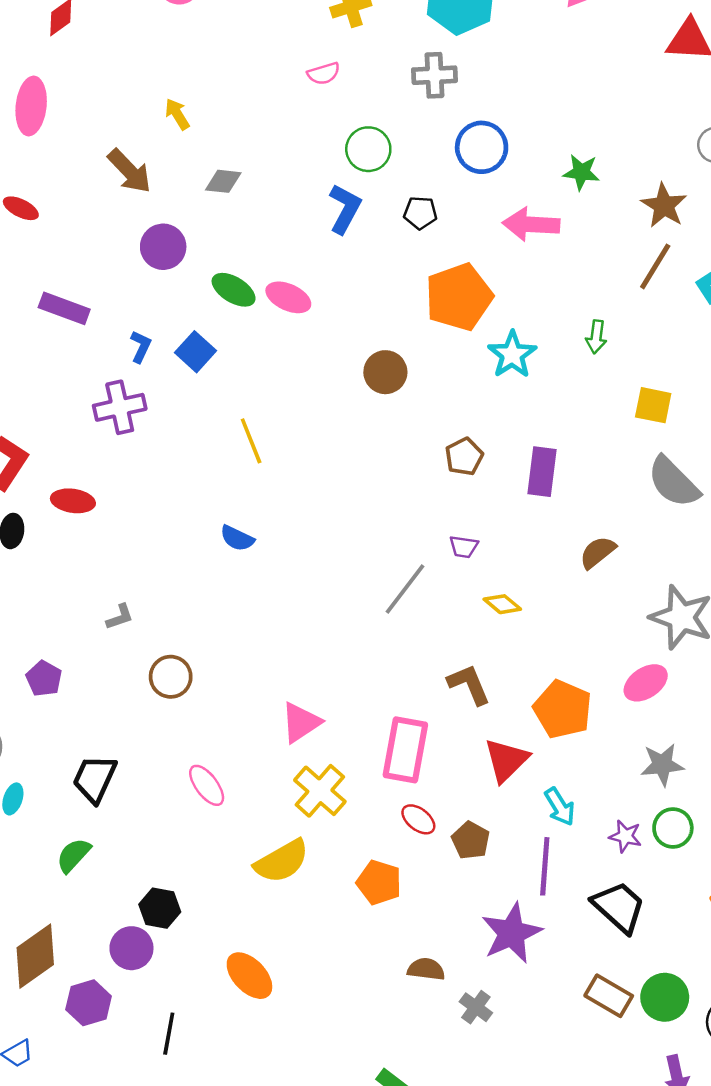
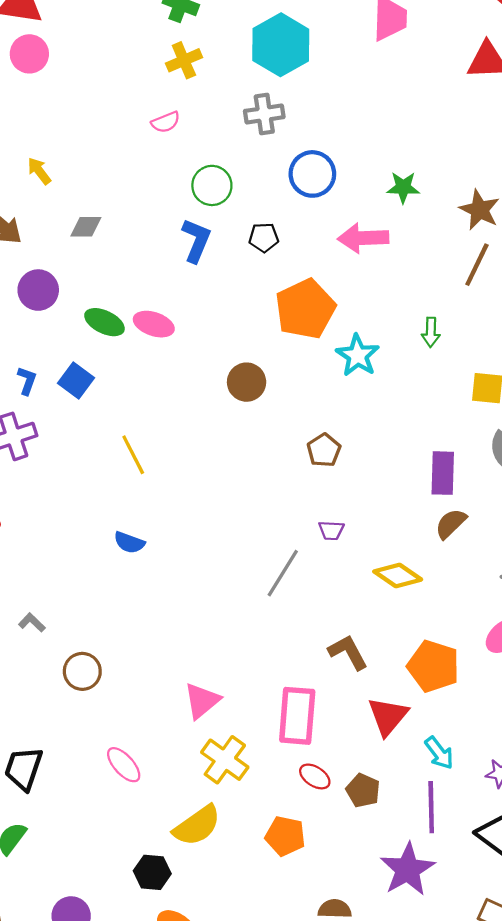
purple rectangle: (542, 472) -> (443, 473), moved
yellow diamond: (502, 604) -> (398, 576), moved, size x1.4
gray L-shape: (120, 617) -> (32, 623), turned -112
black hexagon: (160, 908) -> (152, 872), moved

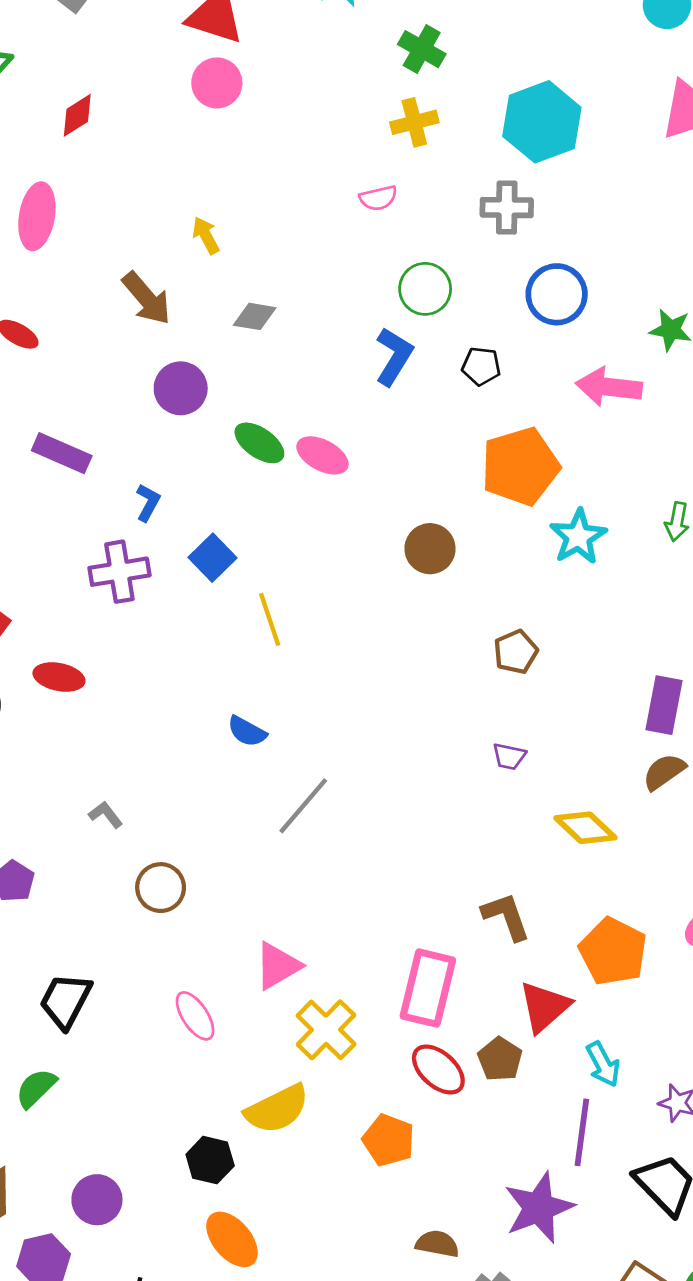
blue square: (76, 380) -> (213, 558), moved
gray line: (283, 573) -> (303, 806), moved
pink triangle: (202, 701) -> (278, 966), moved
red ellipse: (315, 776) -> (438, 1070), size x1.4
brown pentagon: (363, 791) -> (500, 1059), moved

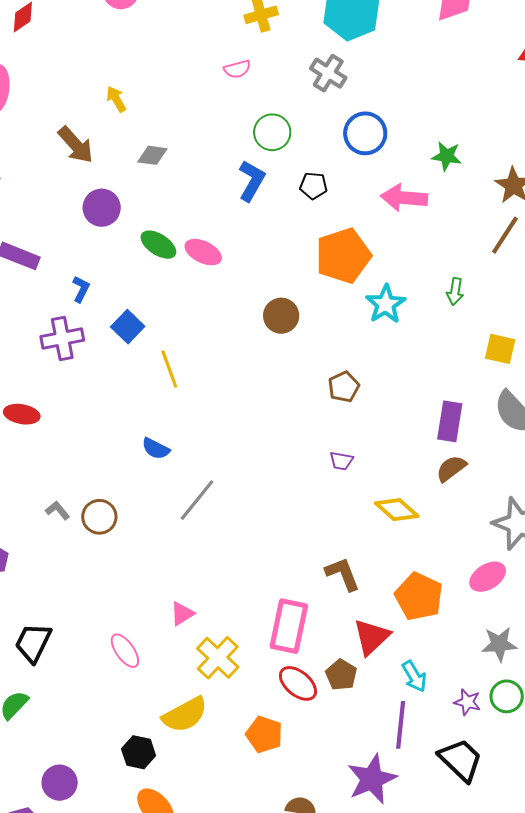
gray cross: (507, 208) -> (328, 73), turned 33
brown circle: (161, 888) -> (99, 517), moved
pink triangle: (278, 966) -> (182, 614), size x0.7

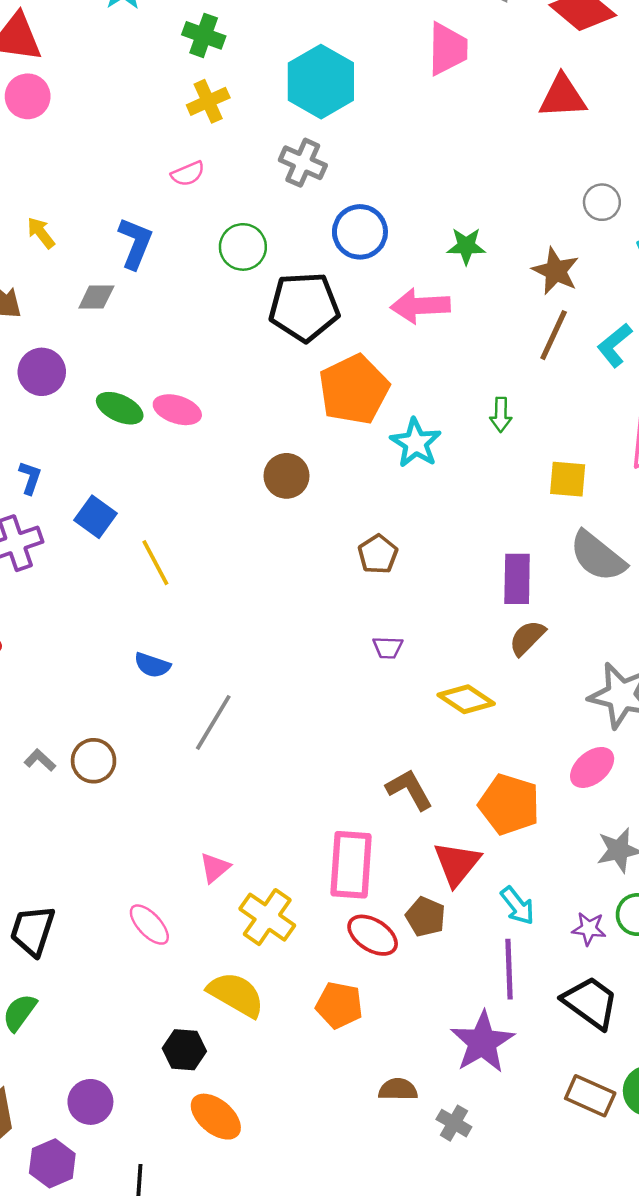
blue L-shape: (252, 181) -> (135, 243), moved
black pentagon: (313, 186) -> (304, 307), size x2.0
yellow semicircle: (185, 715) -> (236, 994), turned -114

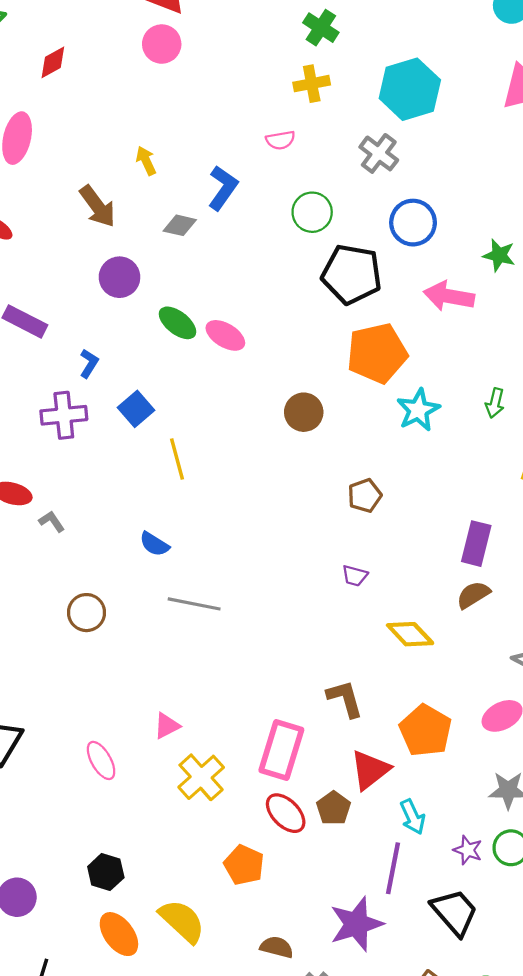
gray line: (213, 722) -> (194, 604), turned 57
gray L-shape: (40, 760) -> (52, 521), moved
yellow semicircle: (236, 994) -> (182, 921), moved

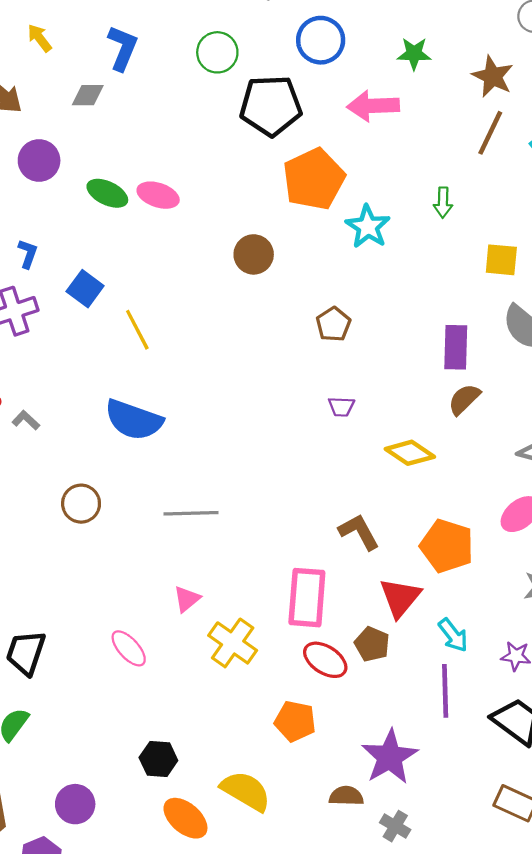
blue semicircle: (154, 544) -> (134, 420), size x1.8
gray line: (194, 604) -> (191, 513), moved
purple star: (356, 924) -> (390, 757), moved

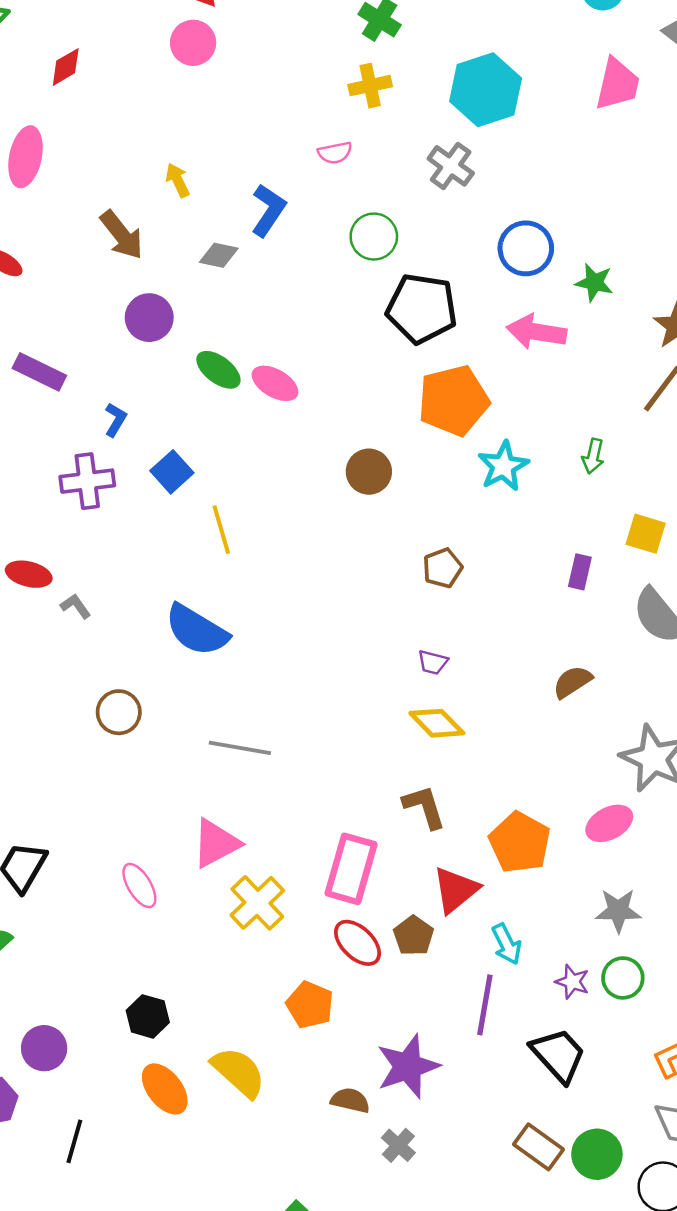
blue circle: (321, 40) -> (526, 248), moved
purple rectangle: (456, 347) -> (580, 572), moved, size x0.7
yellow diamond: (410, 453) -> (437, 723), moved
pink triangle: (187, 599) -> (216, 843), size x1.6

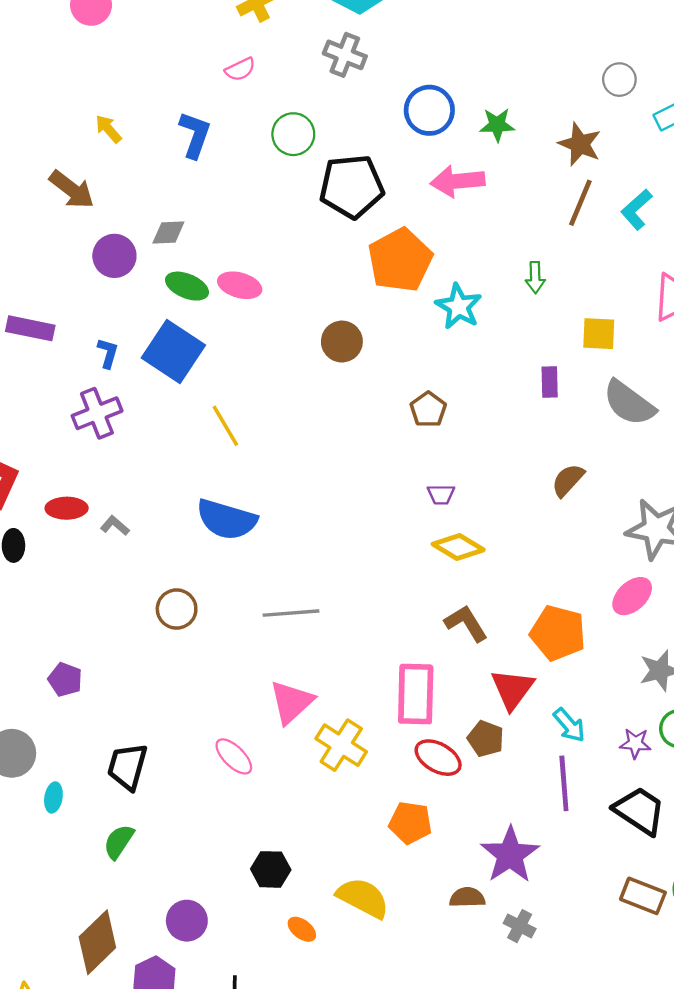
gray diamond: (219, 255) -> (168, 233), moved
blue square: (172, 472) -> (173, 351), moved, size x1.6
orange ellipse: (165, 1089) -> (302, 929), size x0.6

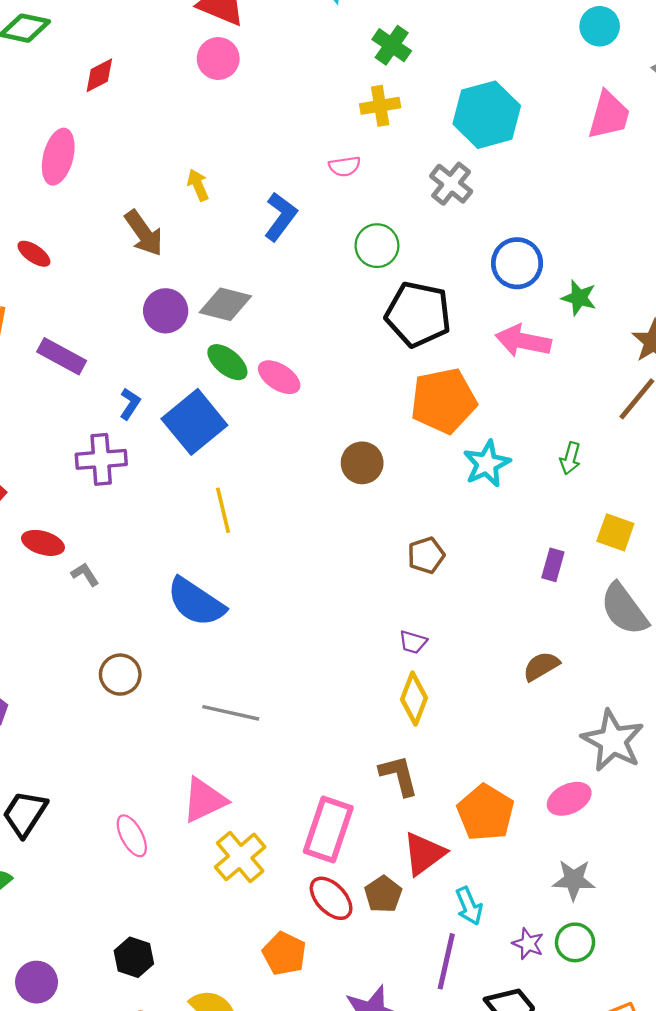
gray diamond: (168, 233) -> (225, 304), size x1.4
yellow diamond: (458, 547) -> (414, 699), turned 63

